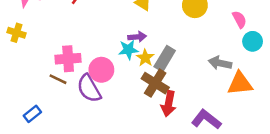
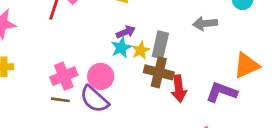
yellow star: (145, 58) -> (141, 50), turned 30
gray arrow: (220, 63) -> (205, 24), moved
orange triangle: (240, 84) -> (246, 65), moved

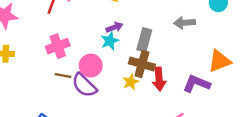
yellow star: (141, 50) -> (131, 82), moved
pink cross: (64, 76) -> (58, 46), moved
brown line: (60, 100) -> (63, 75), moved

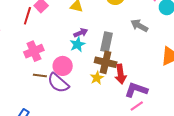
gray arrow: (184, 23) -> (139, 26), turned 36
purple L-shape: (197, 84) -> (136, 90), moved

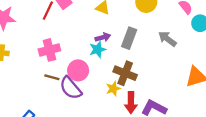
gray rectangle: (106, 42) -> (129, 38), moved
red arrow: (121, 74) -> (131, 103), moved

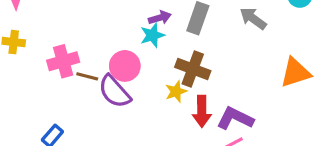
pink cross: (49, 50) -> (63, 61), moved

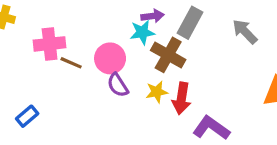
brown cross: (193, 69) -> (168, 55), moved
purple semicircle: (114, 92) -> (118, 85), moved, size x0.7
red arrow: (202, 111) -> (182, 98), moved

